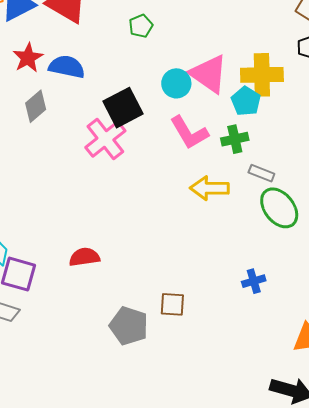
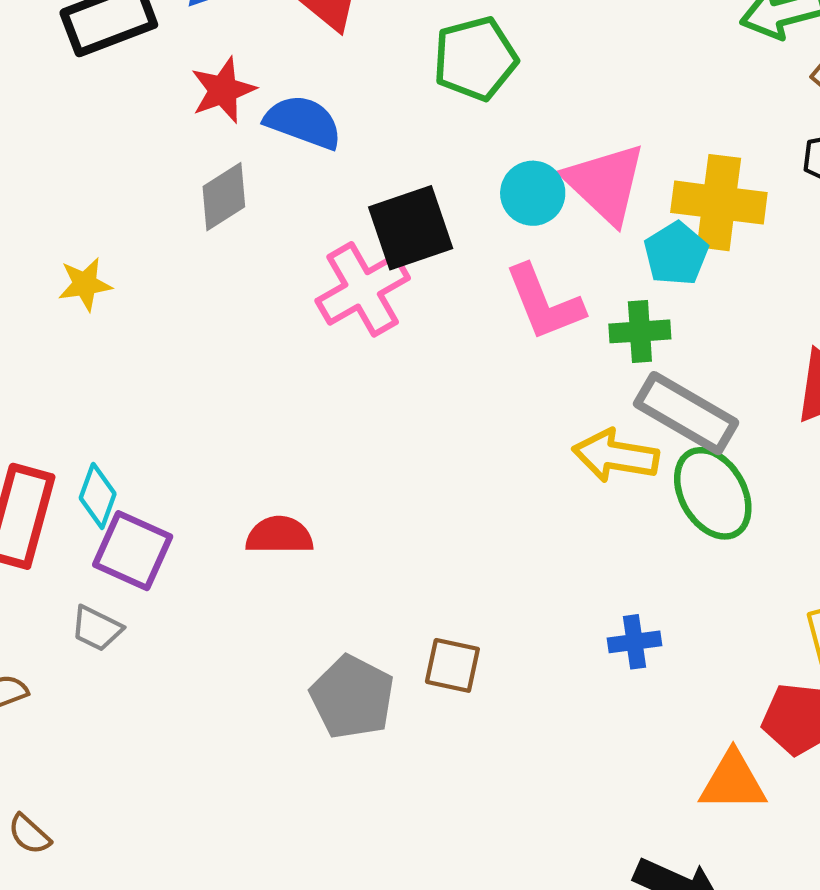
green pentagon: (141, 26) -> (475, 59), size x1.6
gray rectangle: (261, 173) -> (686, 413), size x1.8
yellow arrow: (209, 188) -> (616, 456), moved

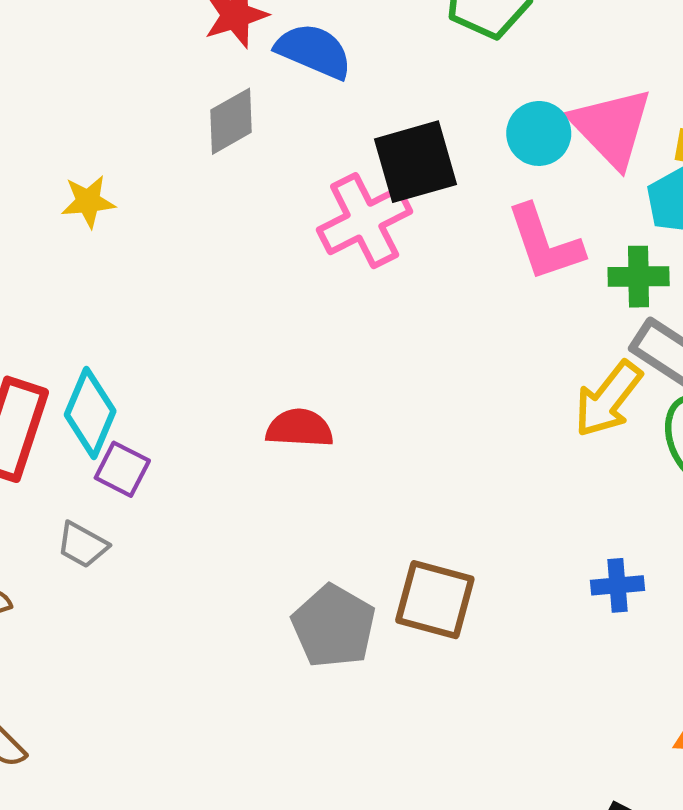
yellow arrow: (616, 456) -> (608, 399), turned -64
cyan diamond: (98, 496) -> (90, 413), size x1.4
red semicircle: (279, 535) -> (300, 428), moved
purple square: (133, 551) -> (122, 469), size x0.7
brown square: (452, 665) -> (435, 600), size x1.4

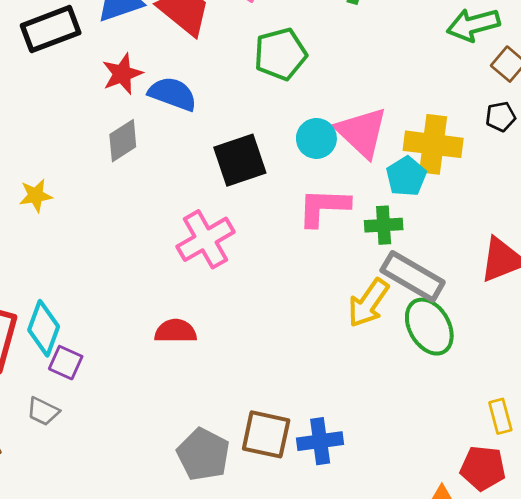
pink cross: (365, 221) -> (205, 239), moved
pink L-shape: (545, 243) -> (324, 207), turned 114
blue cross: (617, 585) -> (320, 441), moved, size x1.4

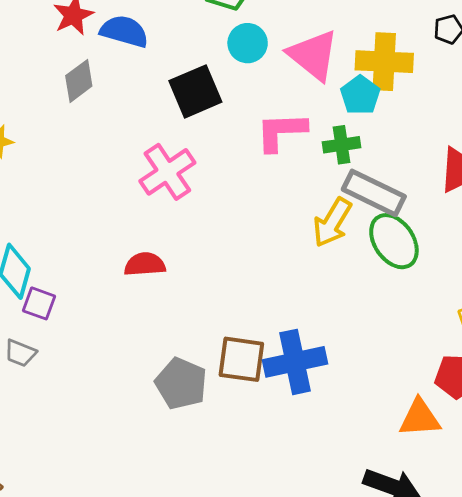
cyan circle: (316, 138) -> (248, 43), moved
blue cross: (320, 441) -> (295, 362), size x1.4

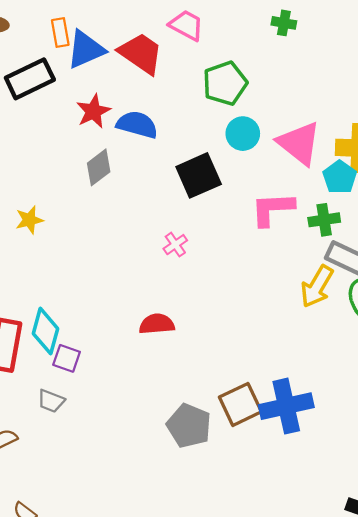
pink cross: (167, 172) -> (175, 245), size x0.5
brown square: (241, 359) -> (240, 404), turned -33

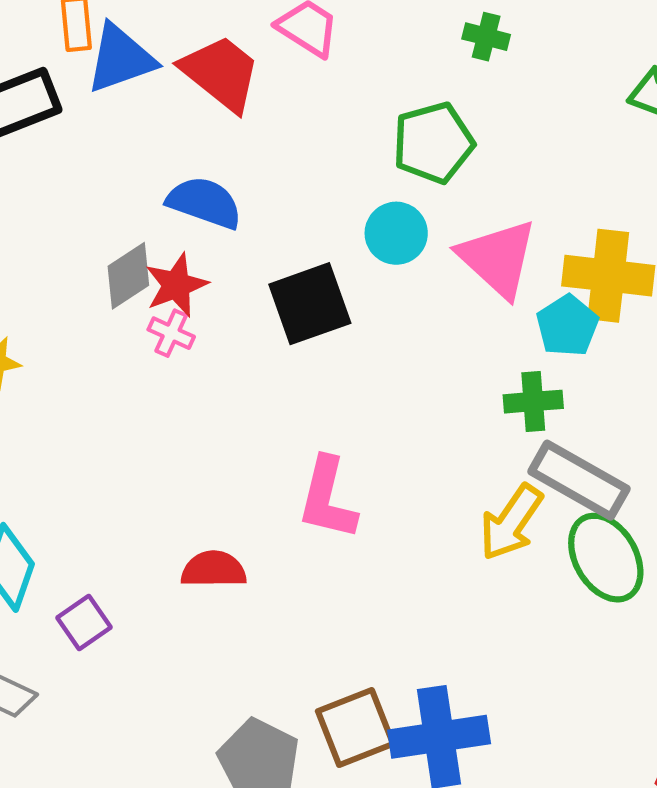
green pentagon: (225, 83) -> (433, 143), moved
red star: (93, 111) -> (176, 285), moved
pink L-shape: (272, 209) -> (327, 498), moved, turned -78
pink cross: (175, 245) -> (171, 333), moved, turned -35
purple square: (67, 358) -> (84, 622), moved, turned 32

